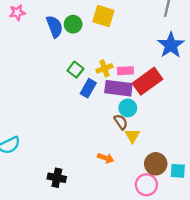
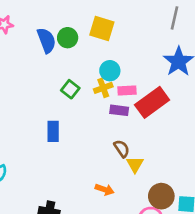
blue rectangle: (88, 88) -> (53, 131), moved, turned -30
purple rectangle: (118, 88) -> (119, 110), size x0.6
cyan circle: (128, 108) -> (110, 71), moved

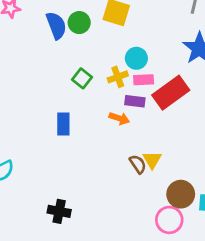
cyan circle: (110, 71) -> (136, 58), moved
brown semicircle: (122, 149) -> (138, 164), moved
orange arrow: (105, 190) -> (119, 118), moved

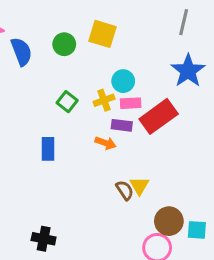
blue semicircle: (56, 25) -> (21, 52), moved

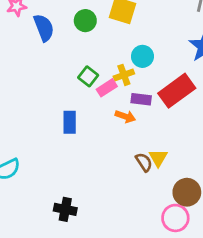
pink rectangle: (131, 103) -> (107, 88), moved, turned -30

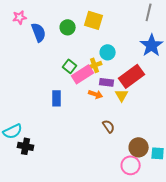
pink rectangle: (107, 88) -> (83, 74), size x1.5
yellow triangle: (158, 158) -> (122, 95), moved
black cross: (65, 209) -> (26, 146), moved

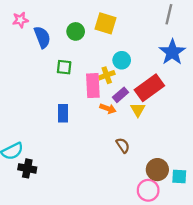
green square: (70, 66) -> (64, 67), moved, turned -32
pink rectangle: (83, 74) -> (93, 86), turned -60
purple rectangle: (107, 82) -> (121, 95), turned -48

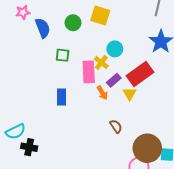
yellow cross: (107, 75) -> (101, 62), turned -32
orange arrow: (108, 109) -> (102, 93), turned 40
brown circle: (157, 170) -> (147, 148), size x1.4

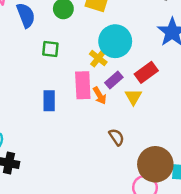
cyan circle: (115, 49) -> (115, 41), size x1.6
pink rectangle: (89, 72) -> (83, 85), moved
red rectangle: (140, 74) -> (146, 72), size x0.7

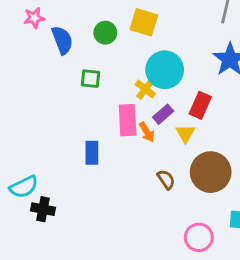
red rectangle: (146, 72) -> (200, 105), turned -30
blue rectangle: (49, 101) -> (92, 153), moved
brown circle: (155, 164) -> (211, 172), moved

